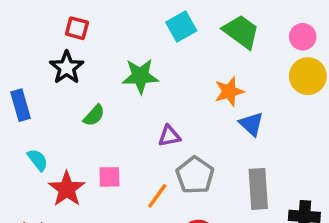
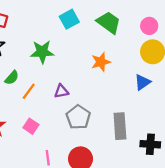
blue triangle: (251, 124) -> (142, 82), moved, turned 42
pink square: (109, 177) -> (31, 126), moved, turned 35
orange line: (157, 196) -> (29, 91), moved

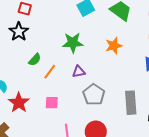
green star: (42, 52) -> (73, 43), moved
pink square: (31, 126) -> (52, 103), turned -32

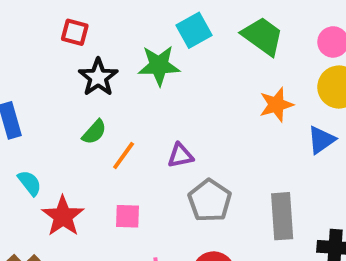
black star: (19, 32) -> (98, 77), moved
green star: (73, 43) -> (159, 65), moved
orange star: (114, 46) -> (276, 105), moved

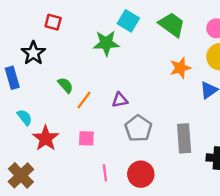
cyan square: (194, 30) -> (128, 21), turned -30
black star: (98, 77) -> (33, 53), moved
green semicircle: (94, 132) -> (65, 85), turned -84

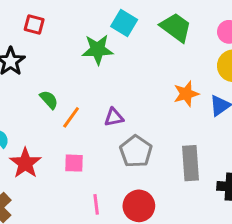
orange star: (180, 68) -> (186, 94), moved

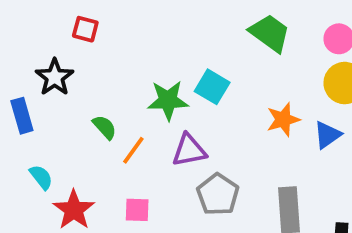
cyan square: (124, 23) -> (212, 87), moved
green star: (98, 50) -> (168, 100), moved
purple triangle: (114, 117) -> (189, 150), size x1.4

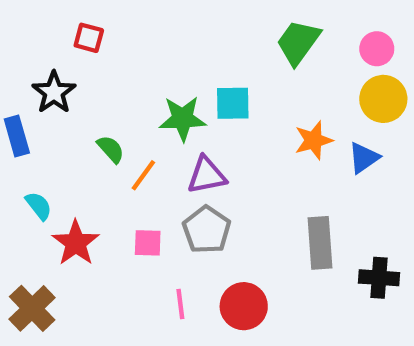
green trapezoid: (270, 33) -> (298, 42), turned -90
cyan square: (212, 87) -> (233, 103), turned -32
gray pentagon: (218, 194) -> (207, 230), moved

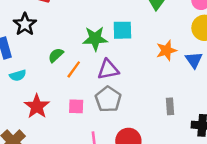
green semicircle: (111, 149) -> (56, 55), turned -91
blue triangle: (364, 158) -> (194, 60), turned -30
cyan semicircle: (39, 206) -> (18, 75), moved, turned 112
gray rectangle: (320, 243) -> (170, 106), size x0.6

